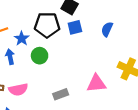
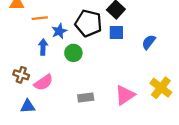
pink triangle: (96, 83) -> (125, 95), turned -42
pink semicircle: (18, 90) -> (43, 82), turned -36

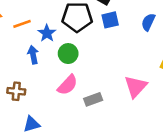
pink semicircle: (43, 82) -> (68, 85), moved

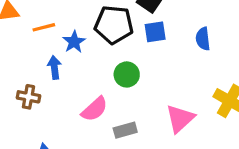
blue semicircle: (148, 22) -> (203, 39), turned -36
green circle: (68, 54) -> (127, 74), moved
brown cross: (16, 91) -> (28, 97), moved

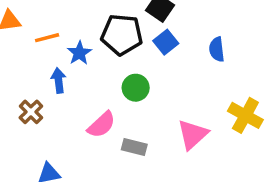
blue square: (155, 32) -> (166, 42), turned -30
brown cross: (28, 97) -> (31, 112), turned 35
gray rectangle: (125, 130) -> (134, 147), turned 30

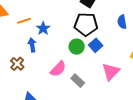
black pentagon: (122, 35) -> (86, 24), moved
blue square: (166, 42) -> (96, 45), moved
gray rectangle: (134, 147) -> (78, 81), turned 32

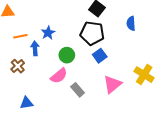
orange line: (24, 21) -> (20, 36), moved
blue semicircle: (122, 22) -> (131, 23), moved
green circle: (77, 47) -> (67, 55), moved

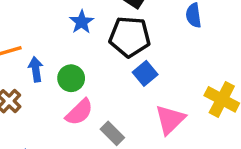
blue star: (48, 33) -> (82, 22), moved
green circle: (67, 55) -> (71, 78), moved

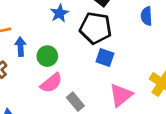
blue square: (145, 73) -> (105, 58), turned -36

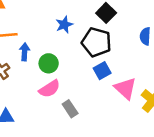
blue square: (105, 58) -> (102, 71), turned 36
pink triangle: (121, 95) -> (125, 88), moved, turned -45

